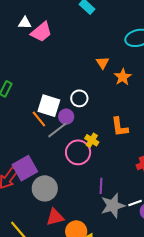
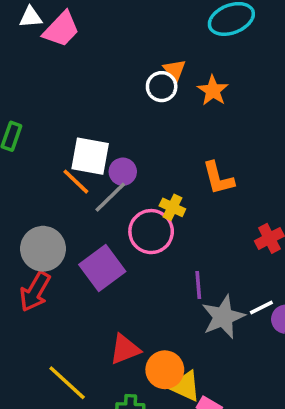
white circle: (79, 98) -> (162, 87), moved
purple square: (25, 168) -> (102, 268), moved
gray circle: (45, 188) -> (43, 249), moved

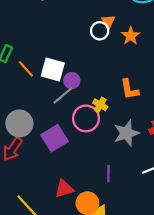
orange line: (76, 182) -> (26, 69), moved
purple line: (198, 285) -> (108, 174), moved
gray star: (223, 317) -> (126, 133), moved

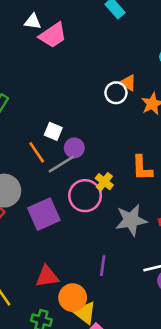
orange triangle: (108, 21) -> (128, 83), turned -32
orange line: (26, 69) -> (37, 152), moved
white square: (53, 69) -> (53, 131), size x0.6

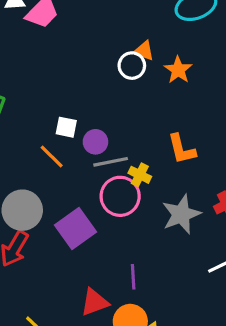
gray line: (61, 164) -> (111, 162), moved, turned 32
purple line: (103, 266) -> (133, 277), moved

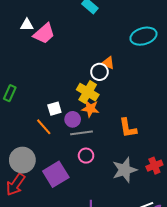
orange star: (178, 70) -> (90, 109), moved, turned -30
white square: (66, 127) -> (54, 109), turned -32
yellow cross: (140, 175) -> (88, 92), moved, size x1.5
pink circle: (120, 196) -> (86, 156), size x0.6

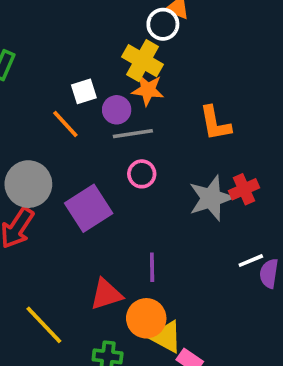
red cross: (154, 166) -> (244, 189), moved

